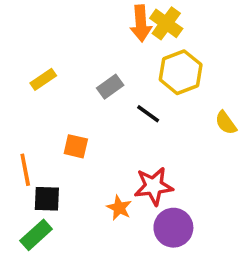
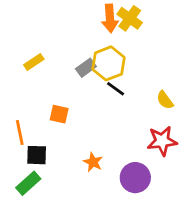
yellow hexagon: (181, 72) -> (109, 63), moved
yellow semicircle: (226, 123) -> (165, 100), moved
red star: (154, 186) -> (162, 141), moved

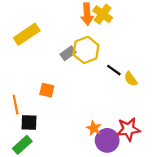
yellow rectangle: (34, 62) -> (27, 34), moved, size x1.6
black line: (116, 89) -> (114, 70), moved
red star: (162, 141) -> (128, 129), moved
orange star: (93, 162) -> (94, 128), moved

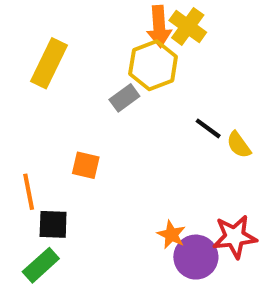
yellow rectangle: (27, 34) -> (49, 63), turned -30
yellow hexagon: (86, 50) -> (153, 65), moved

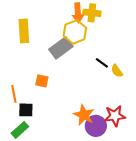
yellow cross: (188, 26) -> (92, 13), turned -30
yellow rectangle: (49, 63) -> (24, 31), turned -30
gray rectangle: (124, 98) -> (61, 48), size x1.6
orange star: (171, 235) -> (84, 115), size x1.5

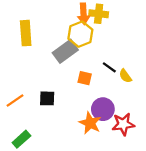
orange square: (42, 81) -> (85, 78), moved
orange line: (14, 94) -> (15, 101), turned 66
black square: (26, 110) -> (47, 98), moved
purple circle: (96, 126) -> (103, 109), moved

